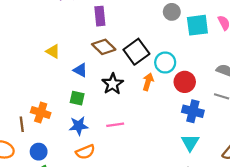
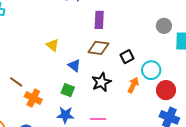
brown diamond: (104, 47) -> (98, 48), turned -45
black square: (136, 52) -> (127, 57), size x0.6
brown line: (22, 124) -> (16, 82), moved, turned -56

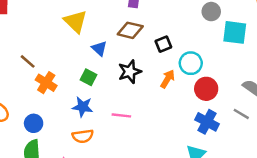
yellow triangle: (53, 45) -> (75, 22), size x1.5

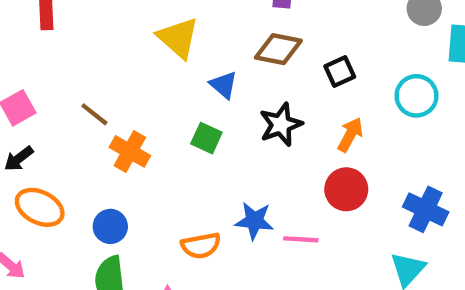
cyan circle: (191, 63) -> (416, 96), moved
red circle: (206, 89) -> (346, 189), moved
blue star: (83, 107) -> (254, 221), moved
pink line: (121, 115) -> (301, 239), moved

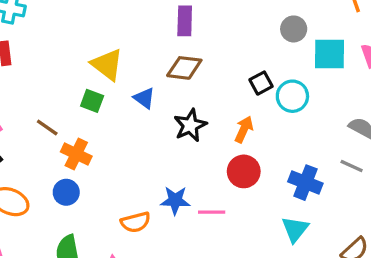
black square: (340, 72) -> (261, 83), moved
green square: (206, 138) -> (92, 101), moved
blue circle: (110, 226) -> (66, 192), moved

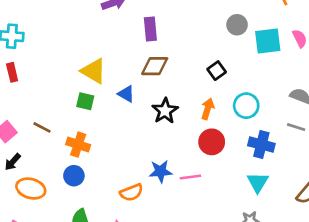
cyan circle: (292, 96) -> (246, 106), moved
brown line: (47, 128) -> (42, 127), moved

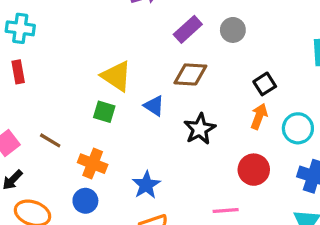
gray circle: (237, 25) -> (233, 30), moved
purple rectangle: (150, 29) -> (188, 29), turned 50
orange arrow: (208, 109) -> (259, 116), moved
blue star: (161, 171) -> (146, 185), moved, turned -30

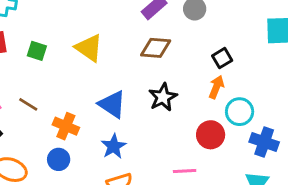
blue triangle: (154, 106) -> (112, 104), moved, size x1.5
green square: (104, 112) -> (37, 51), moved
cyan circle: (298, 128) -> (240, 112), moved

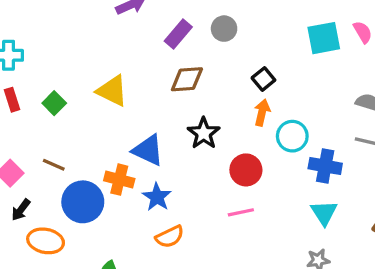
green square: (37, 51) -> (54, 103), turned 36
orange cross: (66, 126) -> (119, 180), moved
red circle: (211, 135) -> (246, 170), moved
blue circle: (59, 159) -> (83, 202), moved, size x1.6

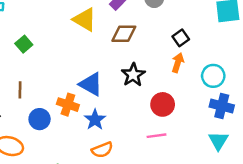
yellow triangle: (112, 91) -> (85, 20), moved
cyan circle: (292, 136) -> (213, 76), moved
brown line: (54, 165) -> (20, 90), turned 63
blue circle: (83, 202) -> (40, 119), size x0.7

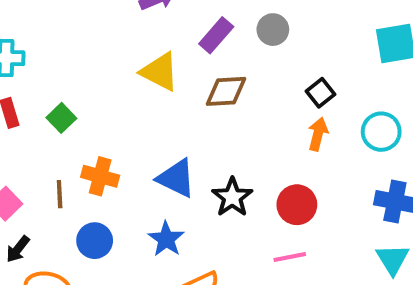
black star: (133, 75) -> (232, 197), moved
cyan circle: (213, 76) -> (381, 132), moved
orange cross: (68, 105) -> (100, 176), moved
blue star: (95, 120) -> (166, 239), moved

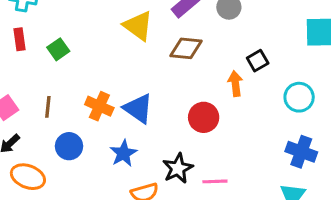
orange arrow: (318, 134) -> (235, 84), moved, turned -30
orange cross: (100, 176) -> (99, 106), moved
black star: (232, 197) -> (178, 168), moved
red circle: (297, 205) -> (204, 117), moved

